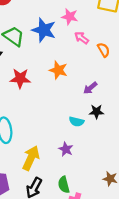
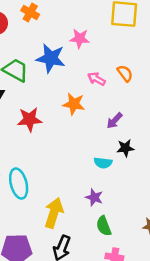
pink arrow: (82, 38) -> (96, 79), moved
green semicircle: (64, 185) -> (104, 226), moved

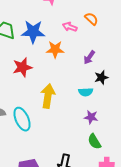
blue star: (51, 58) -> (33, 32), moved
purple star: (94, 197) -> (91, 117), moved
yellow arrow: (54, 213) -> (48, 96), moved

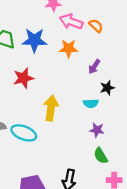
pink arrow: (70, 27) -> (71, 22), moved, size x1.5
orange star: (55, 49) -> (69, 48), moved
cyan ellipse: (22, 119) -> (24, 133), turned -45

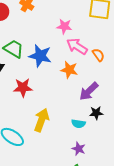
purple arrow: (94, 67) -> (89, 91), size x1.5

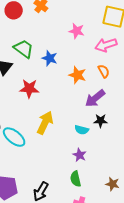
pink arrow: (77, 46) -> (106, 45), moved, turned -55
orange semicircle: (98, 55) -> (104, 71), moved
blue star: (40, 56) -> (50, 58), size x0.7

